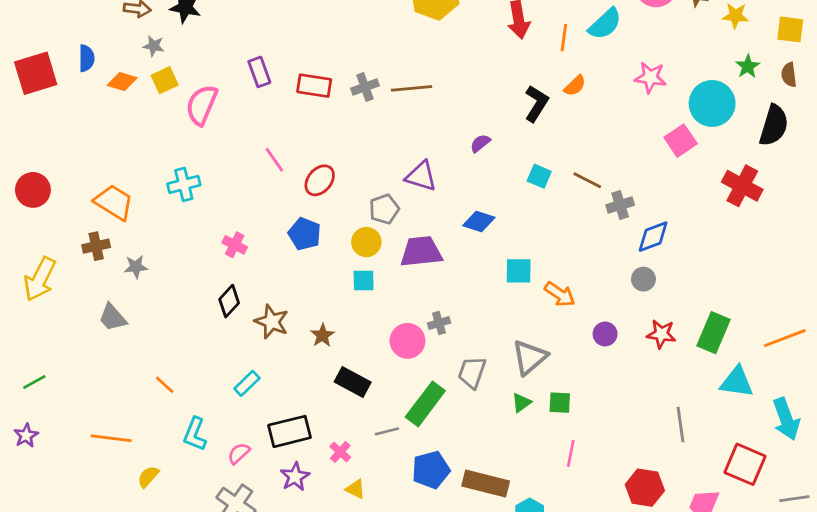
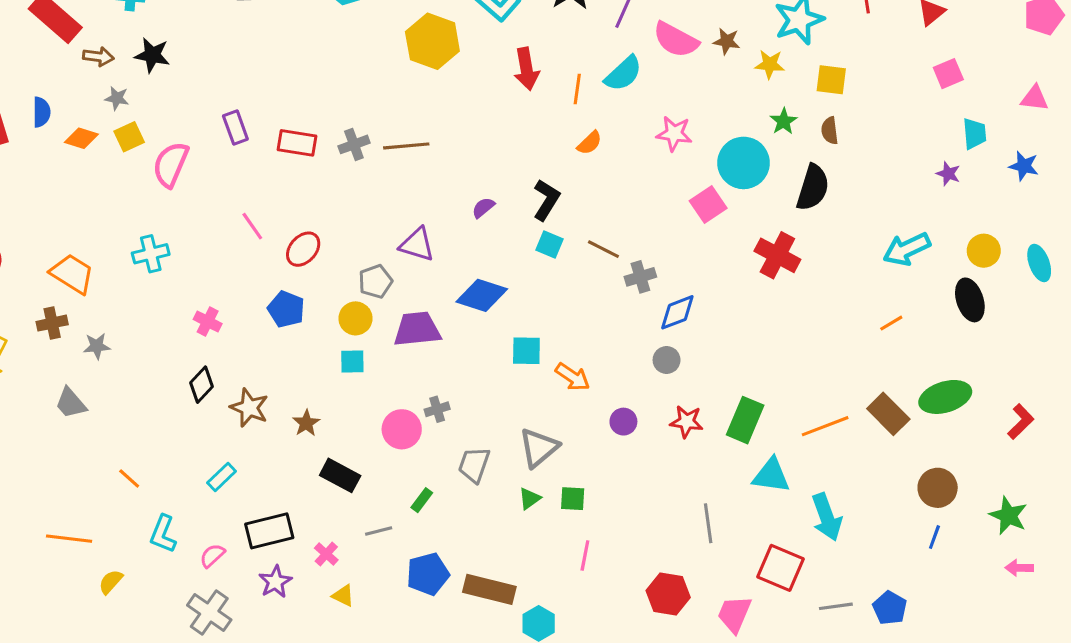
black L-shape: (536, 103) -> (546, 200), moved
blue diamond: (479, 221) -> (482, 295), size x1.4
green rectangle: (425, 404) -> (422, 500), size x0.5

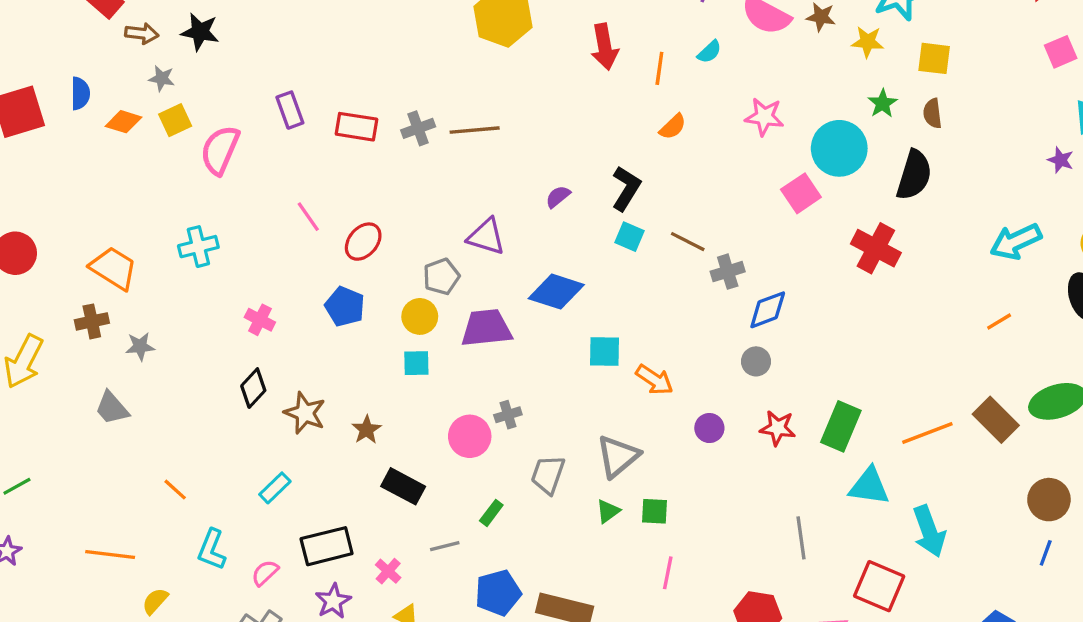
cyan semicircle: (623, 74) -> (709, 52), size x0.6

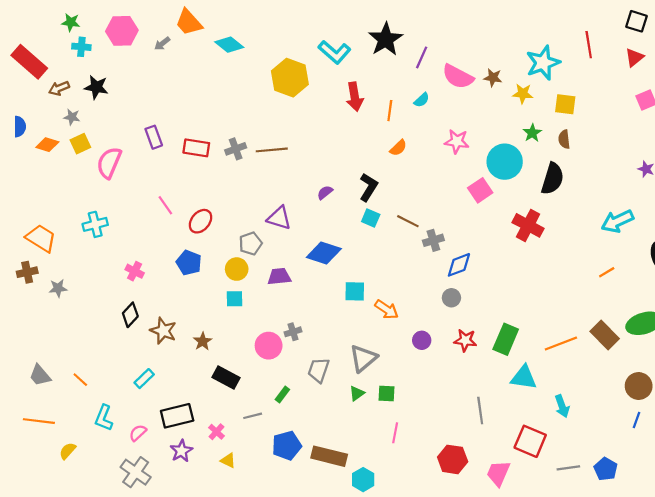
brown arrow: (142, 33) -> (59, 88), turned 150
purple trapezoid: (486, 328) -> (279, 276), size x0.7
gray trapezoid: (112, 408) -> (40, 375), moved
cyan arrow: (929, 531) -> (562, 406), size x0.7

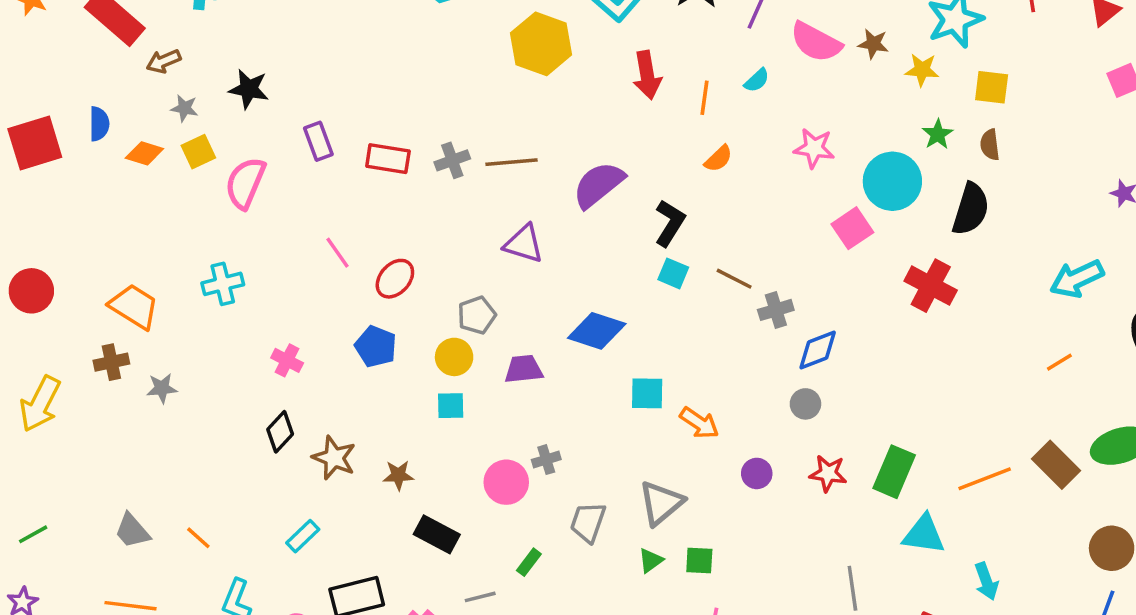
black star: (96, 87) -> (249, 89), moved
purple semicircle: (325, 192) -> (598, 185), moved, size x2.0
purple triangle: (279, 218) -> (524, 244), moved
brown star: (203, 341) -> (398, 475), turned 30

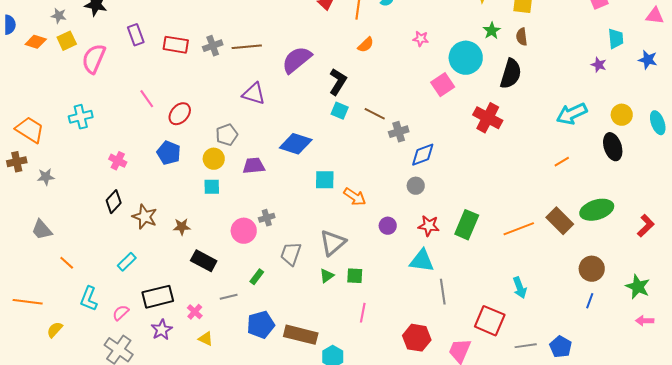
pink star: (814, 148) -> (421, 39), size x0.7
gray trapezoid: (132, 531) -> (42, 230), moved
cyan triangle: (924, 534) -> (422, 261), moved

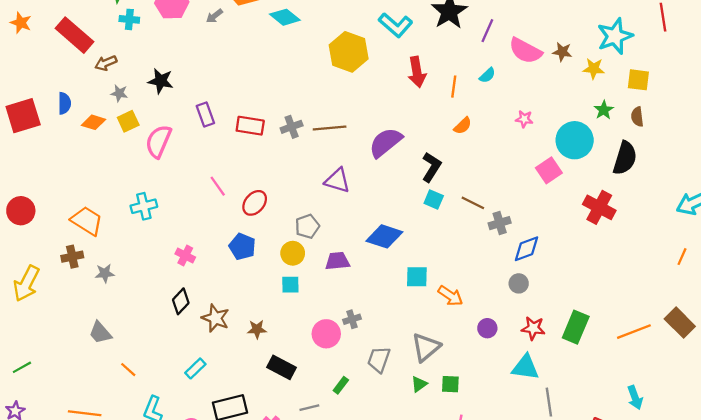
orange line: (562, 162) -> (682, 257), turned -35

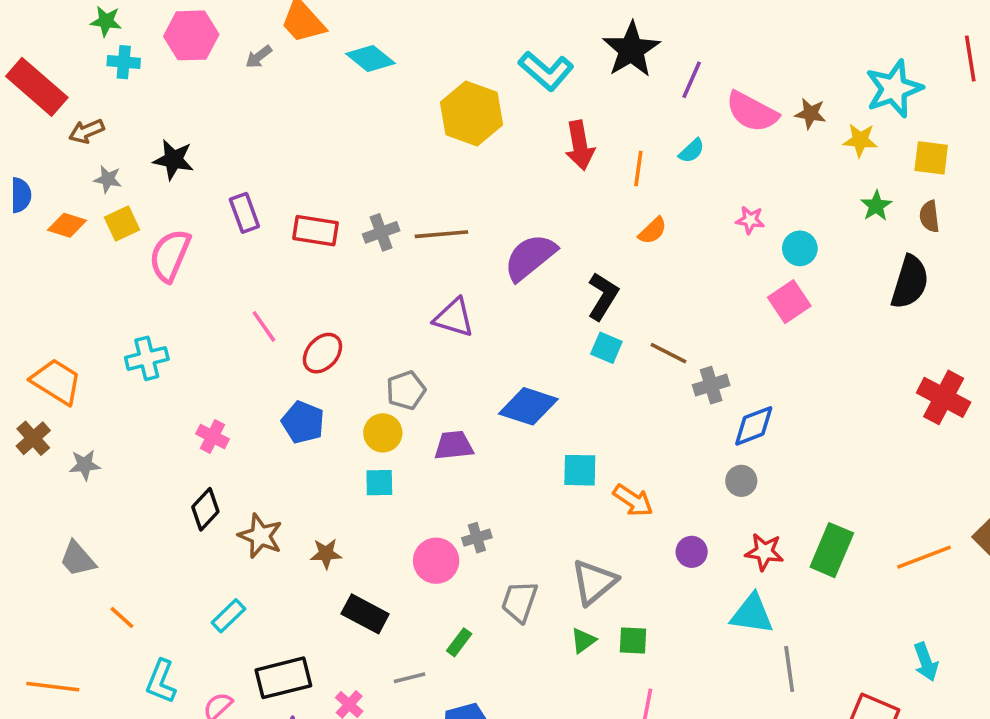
cyan circle: (575, 140) -> (800, 248), moved, size x0.6
red cross: (599, 207) -> (944, 397), moved
brown cross: (72, 257) -> (33, 438), turned -30

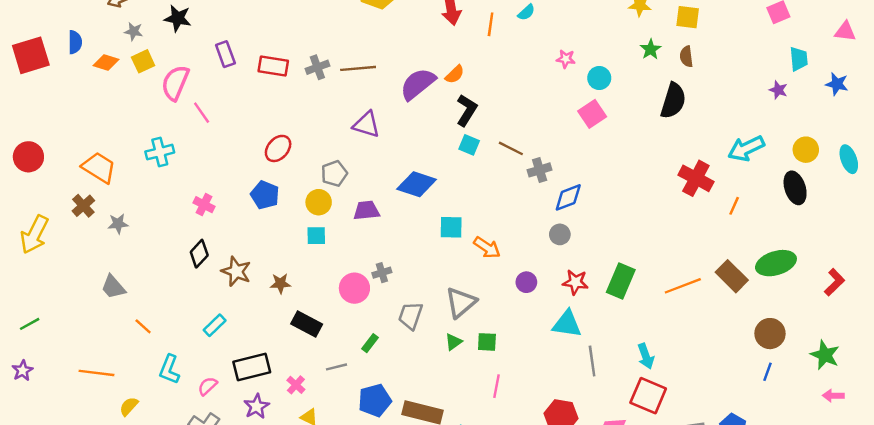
orange semicircle: (653, 231) -> (455, 74), moved
pink line: (264, 326) -> (202, 113), moved
cyan arrow: (926, 662) -> (646, 356), moved

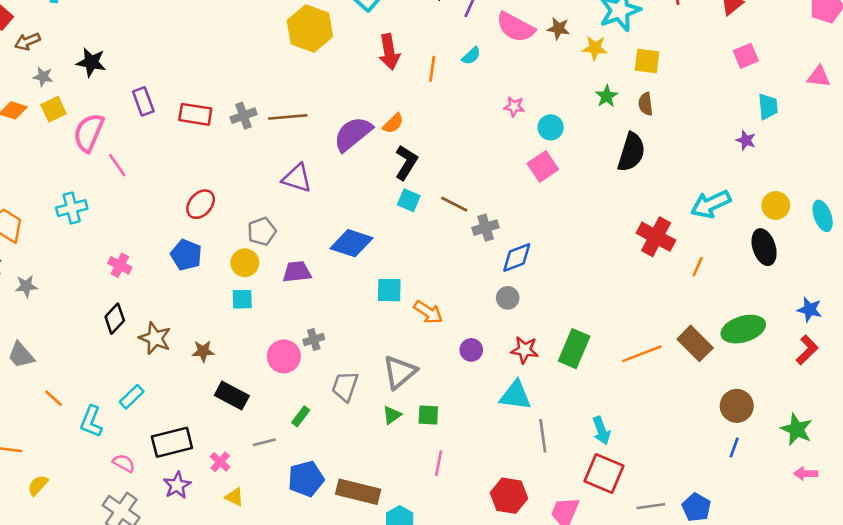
blue star: (837, 84) -> (810, 310), moved
cyan L-shape: (169, 369) -> (91, 421), moved
pink semicircle: (208, 386) -> (124, 463), turned 72

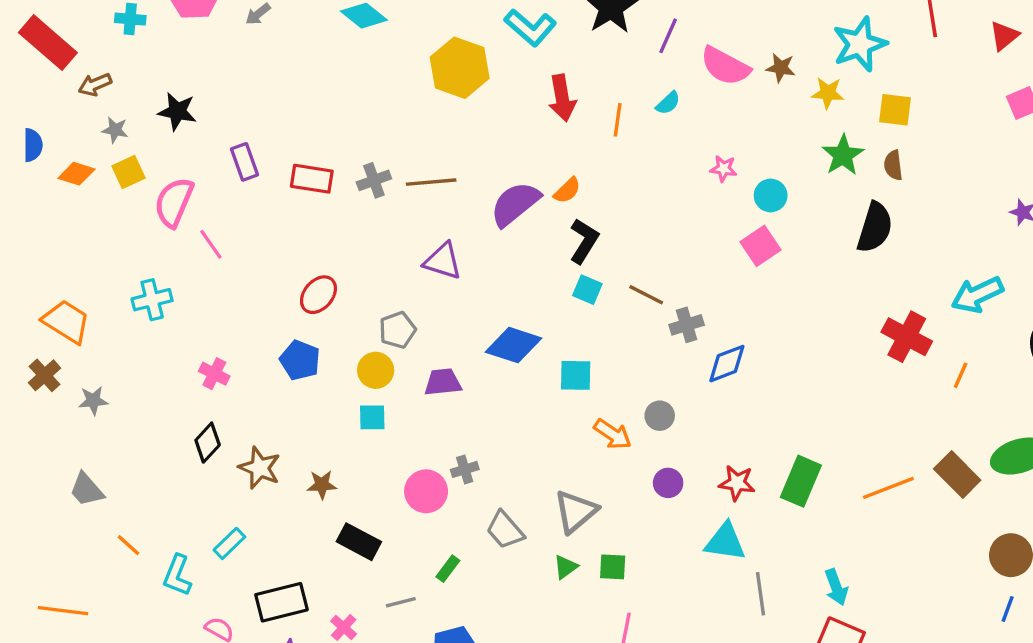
green star: (607, 96) -> (843, 155), size x1.4
cyan square: (389, 290) -> (576, 375), moved
gray circle: (508, 298) -> (660, 416), moved
gray trapezoid: (345, 386) -> (505, 530), turned -60

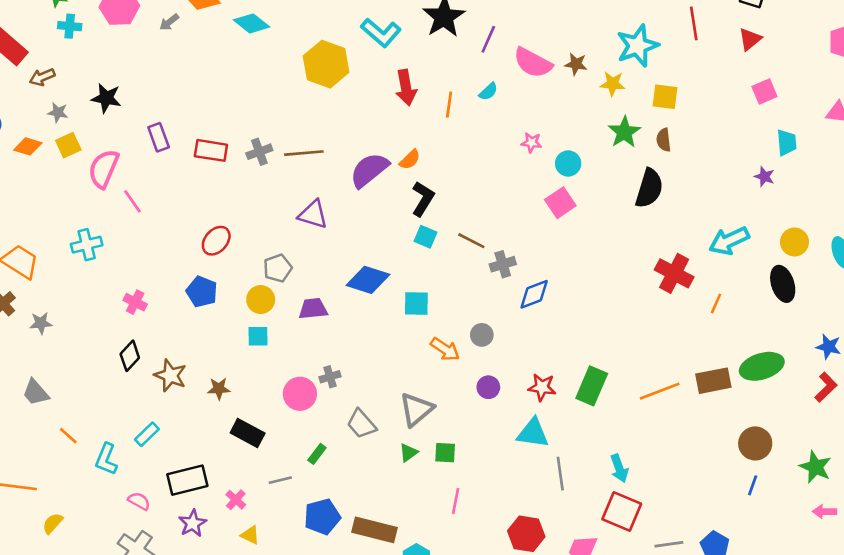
brown rectangle: (957, 475) -> (713, 381), turned -56

